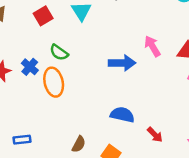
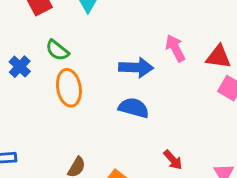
orange ellipse: (54, 82) -> (69, 88), moved
blue semicircle: (122, 115) -> (134, 108), moved

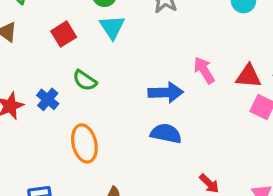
orange ellipse: (69, 88) -> (84, 143), moved

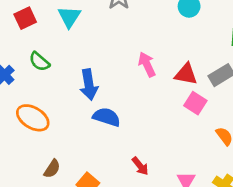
blue arrow: (166, 92) -> (89, 85), moved, turned 76
orange ellipse: (84, 143) -> (33, 118), turned -52

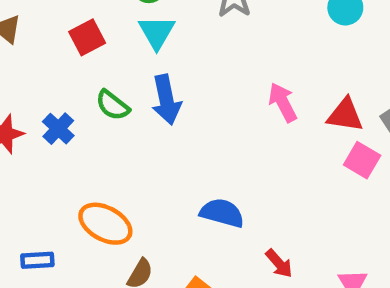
blue arrow: (89, 85) -> (166, 100), moved
blue semicircle: (107, 117) -> (222, 213), moved
orange ellipse: (33, 118) -> (105, 224), moved

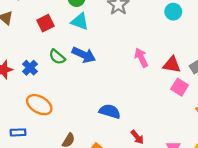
cyan triangle: (157, 32) -> (80, 21), turned -42
blue arrow: (166, 100) -> (84, 55), turned -55
orange ellipse: (105, 224) -> (39, 105), moved

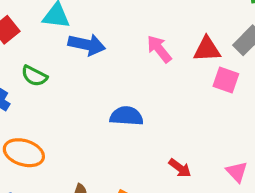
blue arrow: (84, 55) -> (87, 45), moved
blue semicircle: (110, 111) -> (127, 116), moved

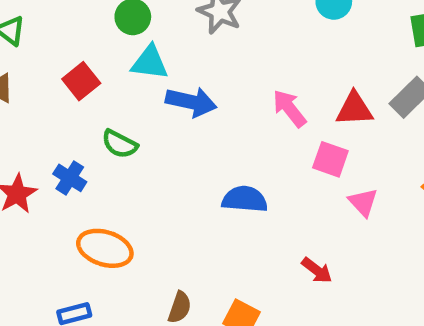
pink square: (226, 80) -> (330, 159), moved
pink triangle: (237, 172) -> (363, 202), moved

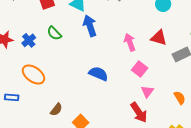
blue arrow: (191, 102) -> (90, 26), turned -140
red triangle: (354, 109) -> (159, 38), moved
red arrow: (317, 270) -> (139, 112), moved, size x1.5

